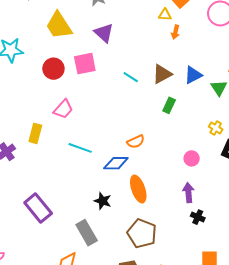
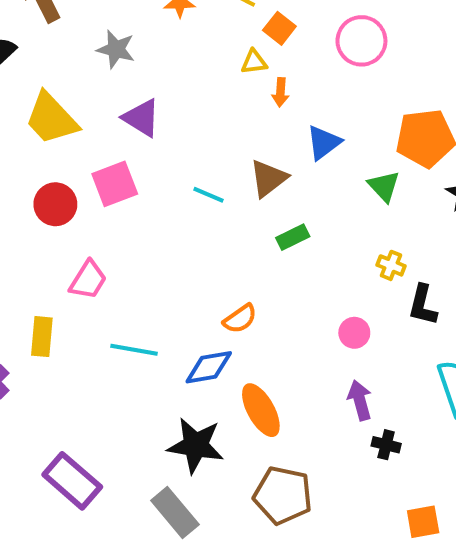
blue triangle: (193, 75) -> (324, 142), moved
green rectangle: (169, 105) -> (293, 237), turned 49
black star: (103, 201) -> (196, 445), size x1.6

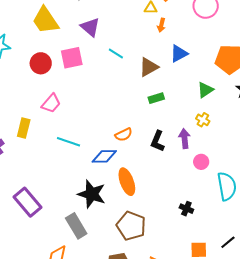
green triangle: (384, 186) -> (205, 90), moved, turned 30
cyan line: (209, 195) -> (116, 53), moved
black L-shape: (423, 305) -> (157, 141), moved
pink circle: (354, 333) -> (201, 162), moved
purple arrow: (360, 400) -> (185, 139), moved

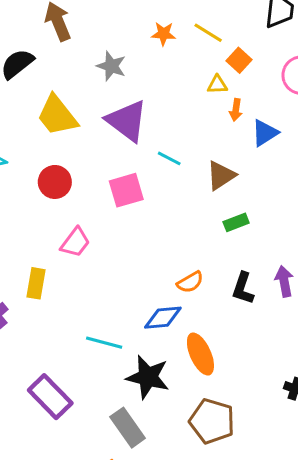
purple triangle: (90, 27) -> (127, 121), size x1.4
blue triangle: (179, 53) -> (265, 133), moved
pink square: (72, 58) -> (126, 190), moved
cyan line: (68, 142) -> (104, 343), moved

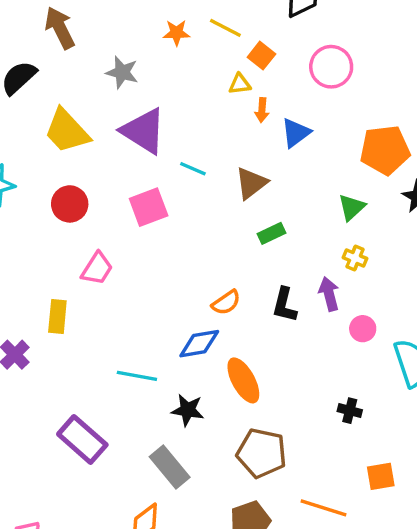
black star: (148, 377) -> (188, 410), size x0.7

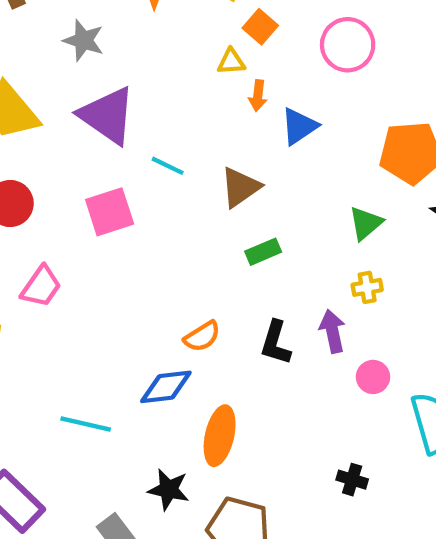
yellow cross: (355, 258) -> (367, 287), turned -35
orange ellipse: (243, 380) -> (220, 436), turned 39
black star: (188, 410) -> (169, 490), moved

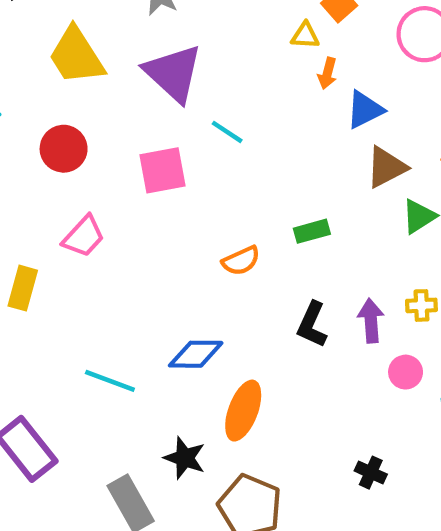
brown triangle: (240, 187) -> (386, 167), moved
yellow cross: (367, 287) -> (421, 305), moved
orange semicircle: (202, 336) -> (241, 261), moved

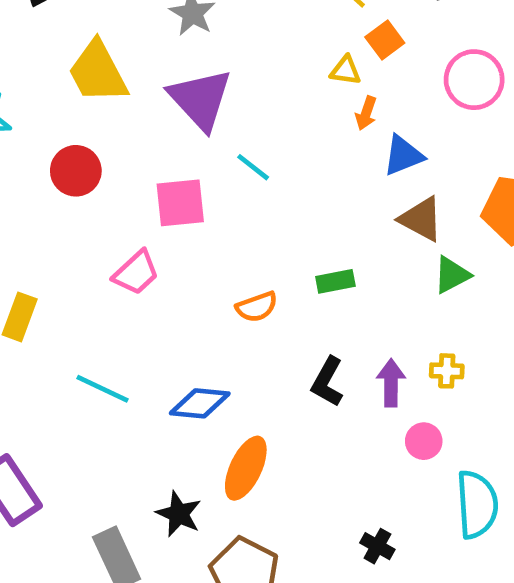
brown triangle: (386, 167) -> (421, 219), turned 51
pink trapezoid: (84, 236) -> (136, 273), moved
cyan line: (110, 381) -> (103, 389), moved

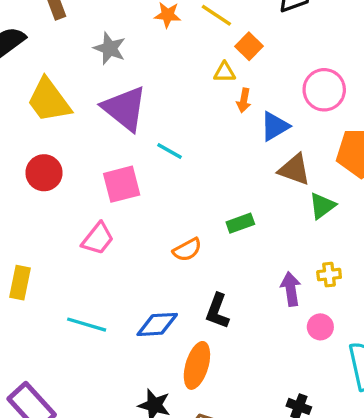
pink circle: (474, 80) -> (324, 90), moved
black L-shape: (327, 382) -> (217, 311), moved

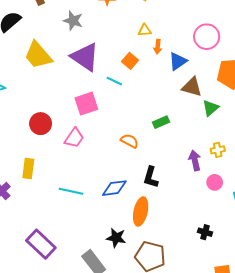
orange square: (249, 46) -> (130, 61), moved
red circle: (44, 173) -> (41, 124), moved
orange semicircle: (187, 250) -> (130, 141), turned -120

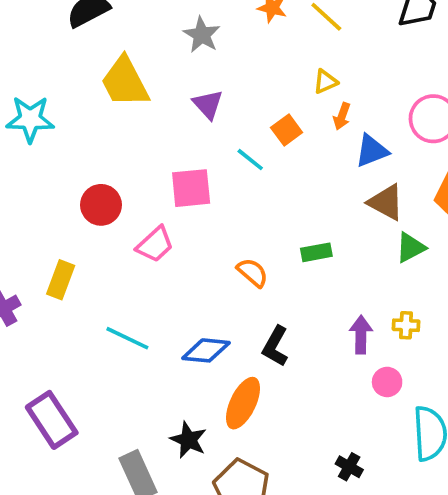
yellow triangle: (145, 30) -> (325, 82), turned -32
purple triangle: (85, 57) -> (208, 104), size x0.6

